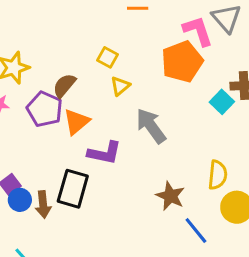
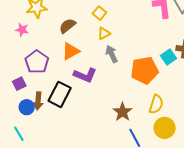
orange pentagon: (182, 62) -> (145, 70), moved
purple pentagon: (45, 109) -> (37, 62), moved
gray arrow: (151, 126) -> (112, 54), moved, size x0.7
blue circle: (20, 200) -> (27, 107), moved

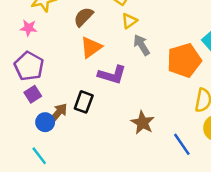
purple pentagon: (37, 62) -> (29, 66), moved
black rectangle: (60, 94) -> (84, 102), size x0.7
brown arrow: (38, 101) -> (58, 113), turned -138
brown star: (123, 112) -> (143, 123), moved

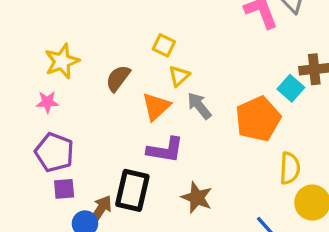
orange triangle: (91, 47) -> (156, 107), moved
purple square: (33, 94) -> (64, 189), turned 35
black rectangle: (84, 102) -> (132, 190), size x1.4
brown star: (143, 123) -> (197, 198), moved

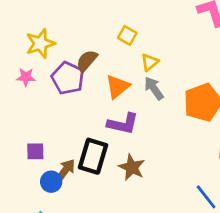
yellow triangle: (179, 76) -> (150, 62), moved
purple pentagon: (54, 152) -> (68, 78), moved
brown star: (197, 198) -> (132, 167), moved

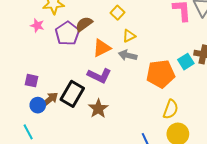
gray arrow: (154, 88) -> (128, 55), turned -54

